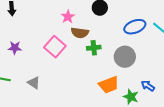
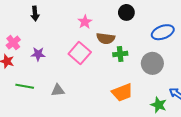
pink star: (68, 17) -> (85, 22), moved
gray triangle: (34, 83) -> (58, 90), turned -40
orange trapezoid: (109, 85) -> (122, 92), moved

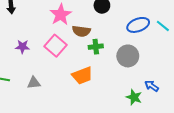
pink star: (85, 22) -> (61, 15), size x1.5
purple star: (38, 54) -> (22, 47), moved
orange trapezoid: (122, 92) -> (82, 76), moved

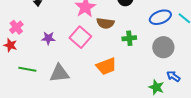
green cross: (96, 47) -> (129, 38), moved
gray circle: (128, 56) -> (163, 47), moved
gray triangle: (34, 83) -> (59, 73), size x1.5

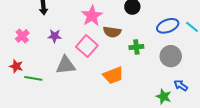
purple star: (48, 38) -> (55, 36), moved
red star: (10, 45) -> (16, 66), moved
gray triangle: (59, 73) -> (66, 65), moved

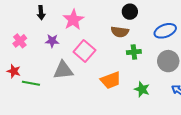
pink star: (92, 16) -> (73, 20), moved
brown semicircle: (112, 32) -> (120, 32), moved
green star: (164, 97) -> (142, 89), moved

